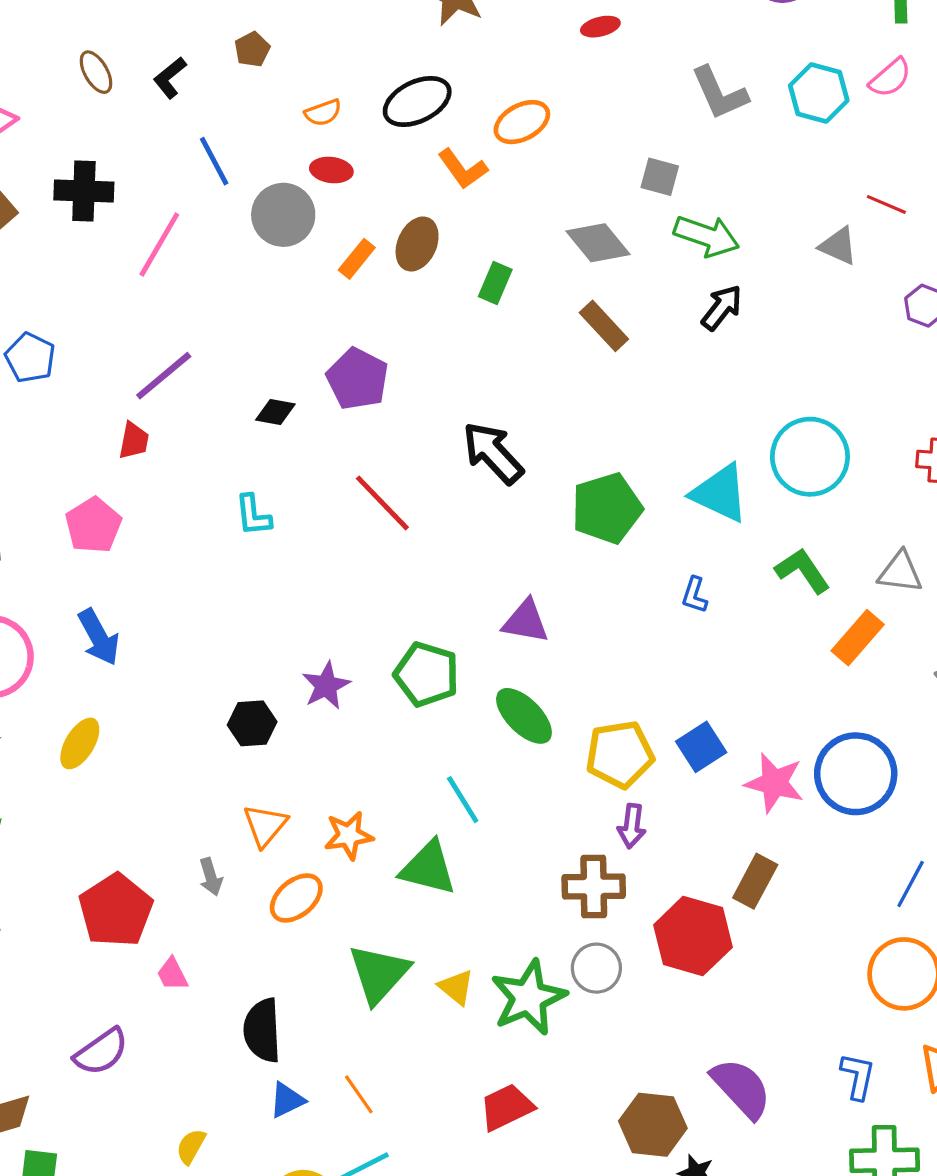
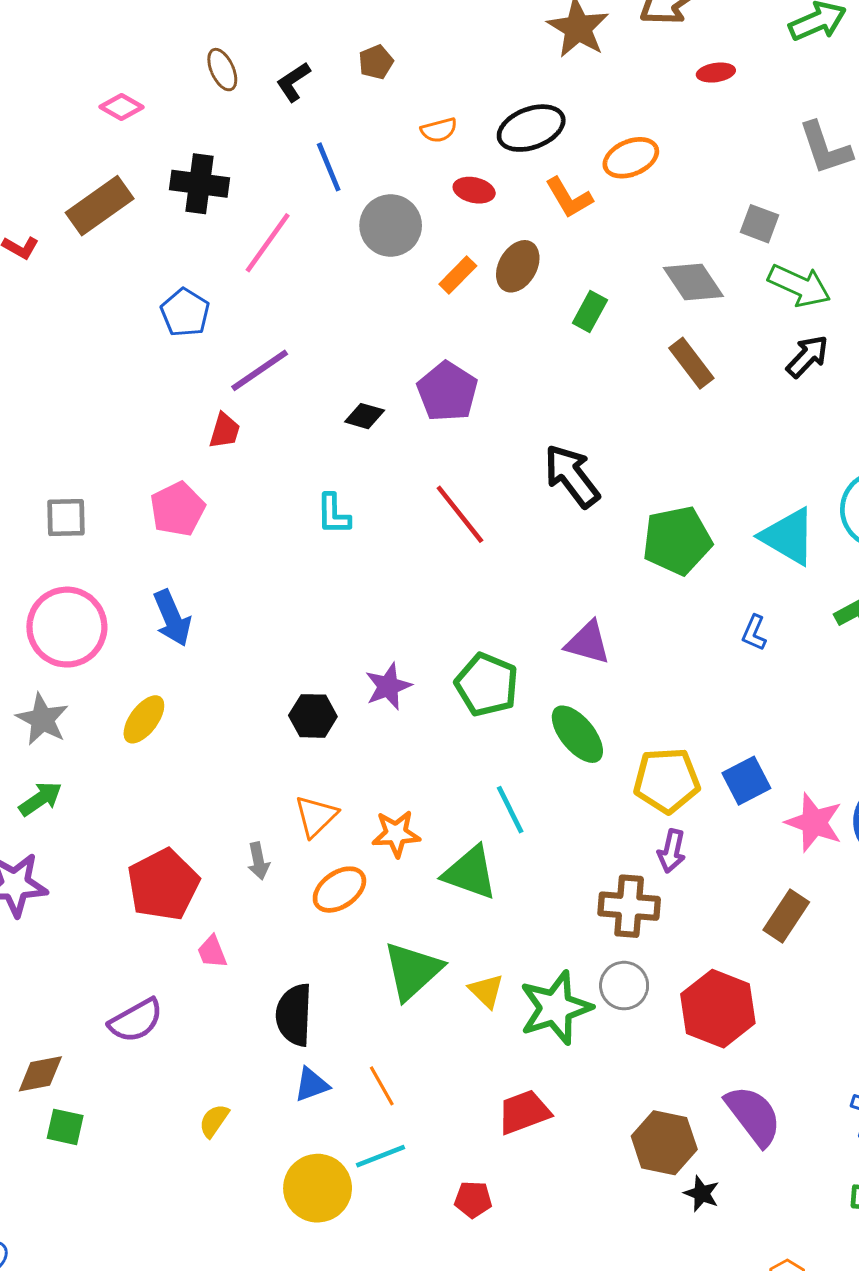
red ellipse: (331, 170) -> (474, 190), moved
blue pentagon: (30, 358) -> (185, 313), moved
red hexagon: (693, 936) -> (718, 1009), moved

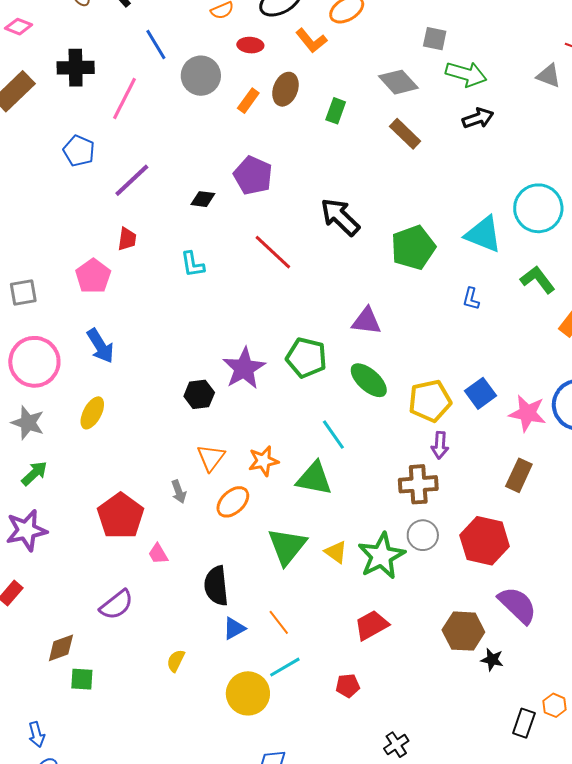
black arrow: (807, 356) -> (478, 118), turned 36
red trapezoid: (225, 431) -> (127, 239), moved
purple star: (388, 686) -> (244, 368), size x1.4

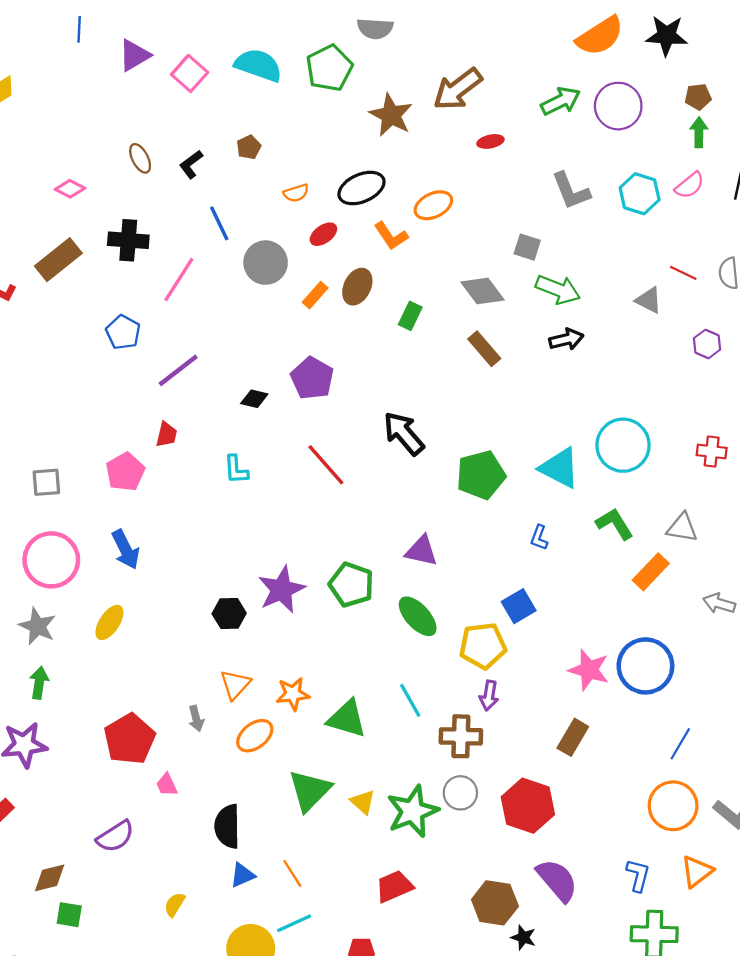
red ellipse: (250, 45) -> (323, 234), turned -45
blue square: (480, 393) -> (519, 606), moved
cyan line: (333, 435) -> (410, 700), moved
green arrow: (34, 473) -> (39, 683), turned -44

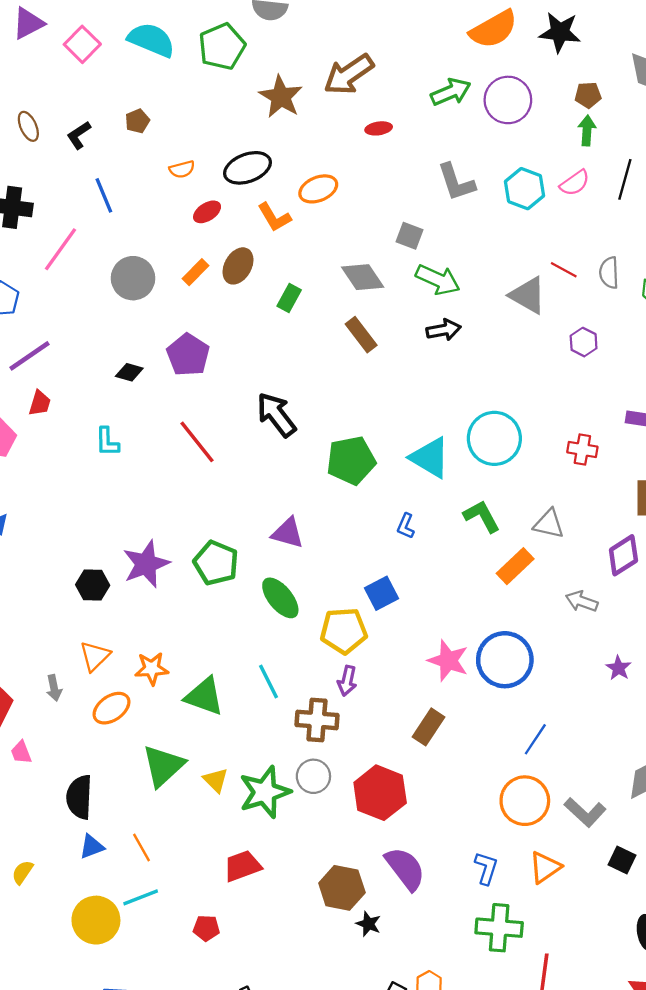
gray circle: (266, 263) -> (133, 278), moved
gray triangle: (649, 300) -> (528, 295), size x1.4
purple line: (178, 370) -> (29, 356), moved

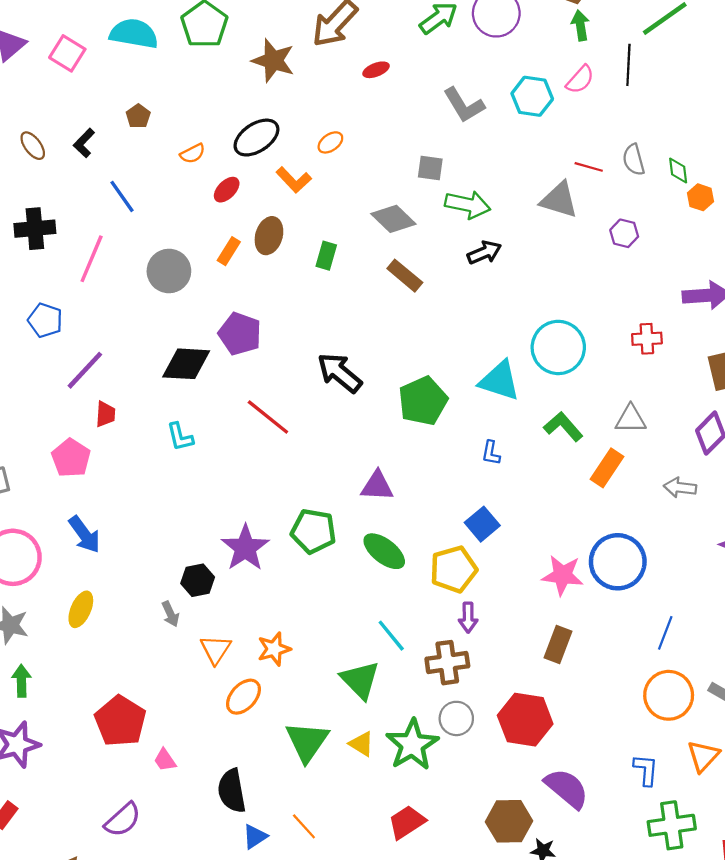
orange ellipse: (318, 189) -> (330, 142), size x0.7
black diamond: (129, 372) -> (186, 364), size x1.8
gray arrow: (54, 688) -> (170, 614), moved
green triangle: (204, 696) -> (360, 680), moved, turned 39

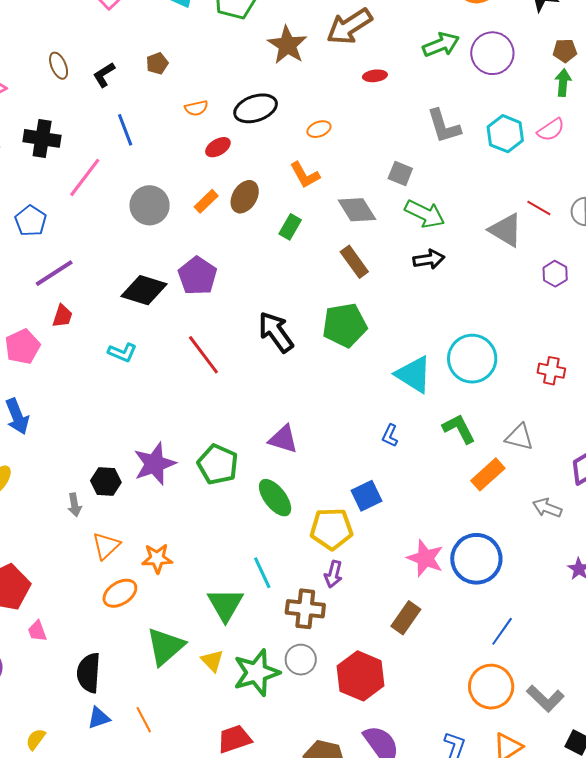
orange L-shape: (294, 180) -> (305, 175), moved
green pentagon: (423, 401) -> (345, 325), moved
cyan L-shape: (180, 437) -> (122, 352), turned -68

